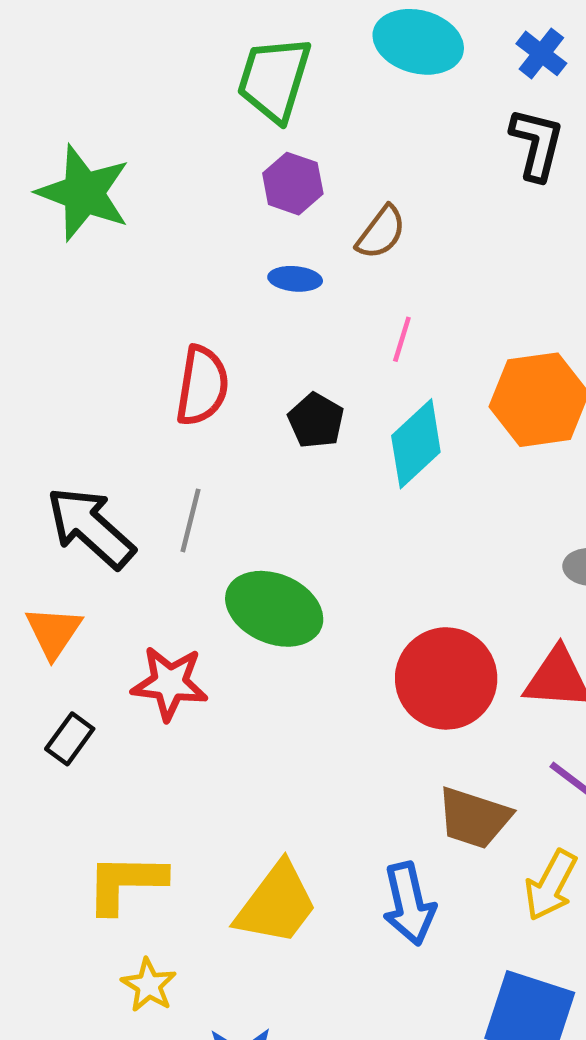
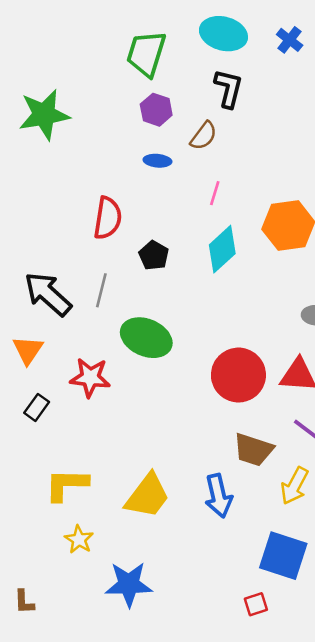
black L-shape: (537, 144) -> (228, 88), moved
green star: (84, 193) -> (44, 115), turned -30
black pentagon: (316, 421) -> (154, 255), moved

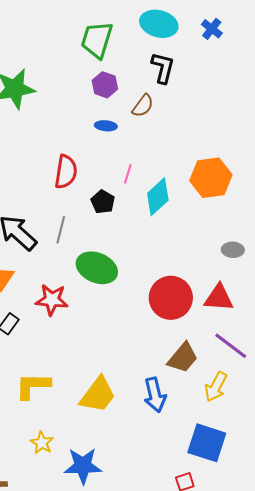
pink line: (215, 193) -> (128, 174), moved
brown trapezoid: (253, 450) -> (183, 358), turned -68
yellow star: (79, 539) -> (42, 443), moved

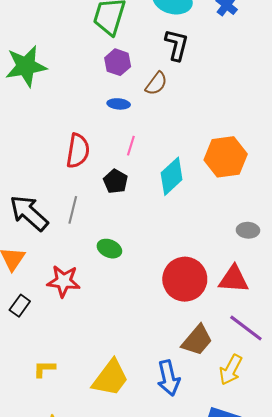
pink line: (128, 174) -> (131, 146), moved
green ellipse: (97, 268) -> (109, 249), size x0.6
yellow L-shape: (33, 386) -> (44, 369), size x0.6

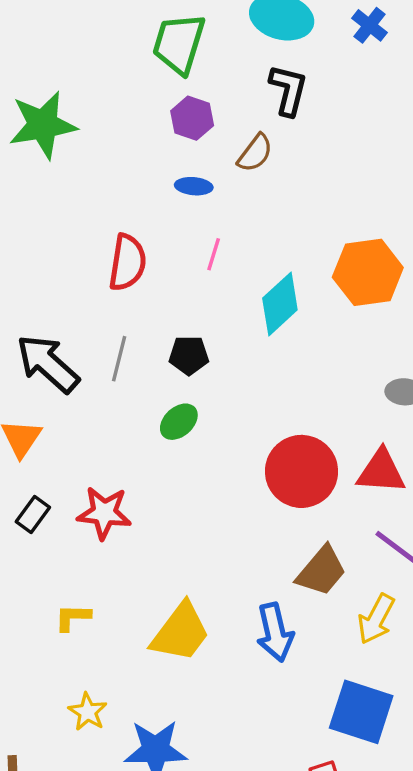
black pentagon: (116, 181) -> (189, 355), moved, turned -30
green ellipse: (109, 249) -> (179, 422), turned -65
red star: (64, 281) -> (104, 513), moved

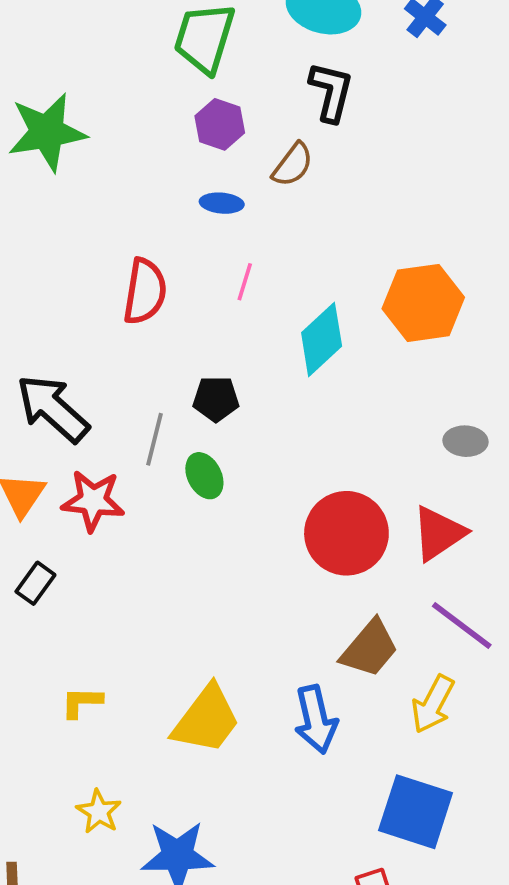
gray line: (119, 359) -> (154, 439), moved
green ellipse: (179, 422) -> (204, 476), turned -75
red triangle: (381, 471) -> (439, 533), turned -38
red star: (104, 513) -> (93, 501), moved

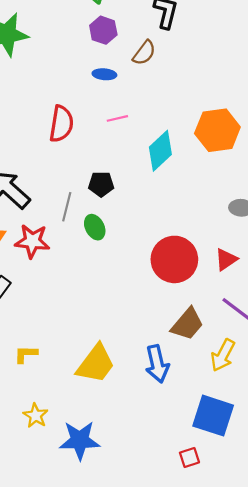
pink line: (245, 282) -> (117, 118), turned 60
red triangle: (439, 533) -> (226, 259), size x0.7

